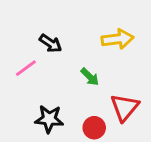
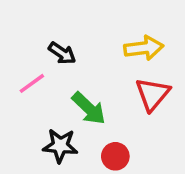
green arrow: (90, 77) -> (89, 108), moved, size x1.5
red triangle: (125, 107) -> (153, 94), moved

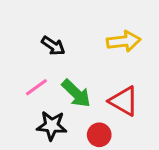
pink line: (32, 83) -> (36, 87), moved
red triangle: (153, 94) -> (124, 101), moved, turned -40

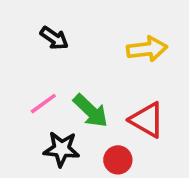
black arrow: (53, 46) -> (54, 38), moved

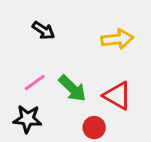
black star: (61, 149) -> (27, 119), moved

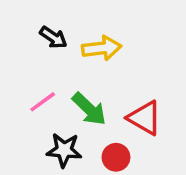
yellow arrow: (117, 39) -> (102, 48), moved
black star: (27, 119) -> (64, 150), moved

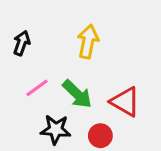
black arrow: (53, 37) -> (22, 43), moved, turned -105
yellow arrow: (102, 48) -> (88, 42), turned -72

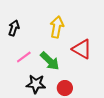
red triangle: (125, 102) -> (82, 49), moved

